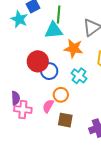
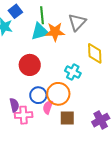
orange star: (74, 48) -> (55, 32), moved
blue circle: (49, 71) -> (38, 95), moved
orange circle: (61, 95) -> (58, 94), size x1.5

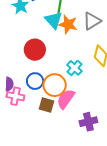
cyan triangle: (40, 32) -> (54, 20), turned 48
pink semicircle: (48, 107) -> (66, 99), moved, size x1.5
brown square: (67, 118) -> (46, 105), moved

